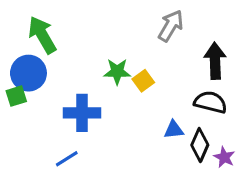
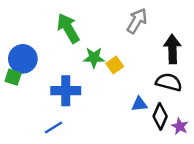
green arrow: (42, 35) -> (68, 28), moved
green square: (16, 96) -> (13, 77), turned 35

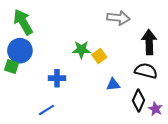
gray arrow: (137, 21) -> (118, 18), turned 65
green arrow: (68, 28) -> (23, 22), moved
blue cross: (66, 91) -> (57, 78), size x0.7
blue triangle: (139, 104) -> (113, 85), moved

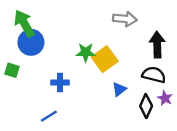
blue circle: (20, 51) -> (31, 42), moved
yellow square: (99, 56) -> (105, 59), size x1.6
blue triangle: (113, 85) -> (119, 89), turned -32
purple star: (155, 109) -> (165, 98), moved

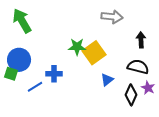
blue circle: (31, 42) -> (19, 60), moved
black arrow: (157, 45) -> (141, 40), size x0.7
green square: (12, 70) -> (11, 74), moved
blue line: (49, 116) -> (35, 87), moved

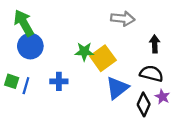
blue circle: (19, 60) -> (30, 46), moved
blue triangle: (107, 80) -> (117, 88), size x1.6
blue line: (35, 87) -> (26, 86), moved, turned -42

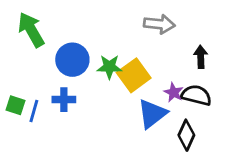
blue circle: (30, 46) -> (72, 60), moved
blue cross: (59, 81) -> (64, 100), moved
purple star: (162, 97) -> (174, 92), moved

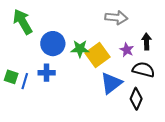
purple star: (174, 92) -> (127, 50), moved

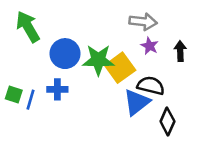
green star: (80, 49) -> (98, 60), size x1.4
purple star: (127, 50) -> (150, 46), moved
black semicircle: (143, 70) -> (151, 86), moved

